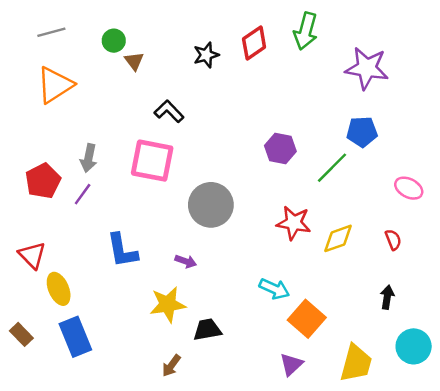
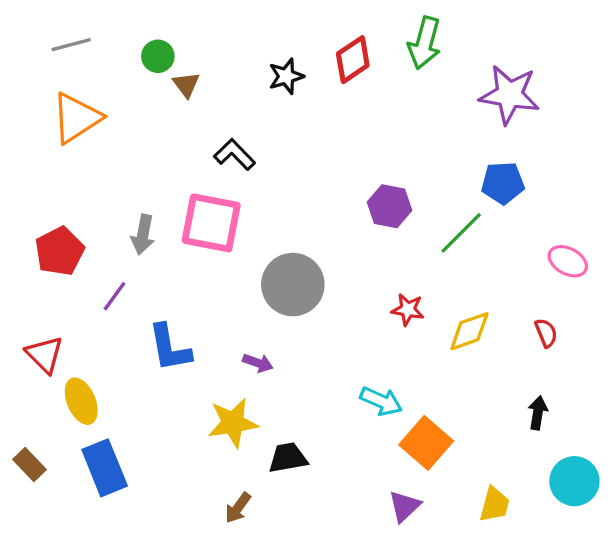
gray arrow: (89, 158) -> (143, 235), moved
purple line: (83, 194) -> (115, 296), moved
red star: (294, 223) -> (408, 310), size x0.7
yellow trapezoid: (356, 363) -> (494, 504), size x0.7

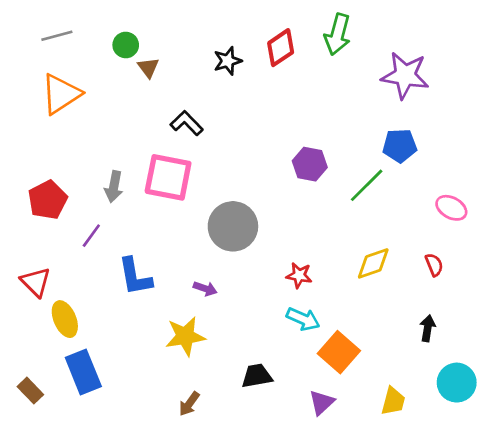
red star: (408, 310) -> (299, 275), moved
black trapezoid: (288, 458) -> (257, 376), moved
brown rectangle: (30, 464) -> (30, 391), moved

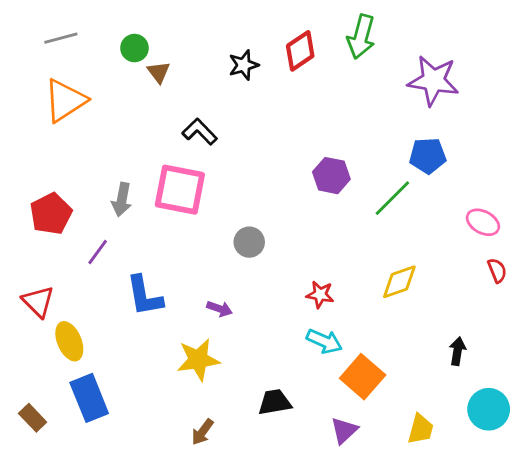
gray circle: (233, 226) -> (249, 242), size x0.6
red semicircle: (434, 265) -> (497, 270), moved

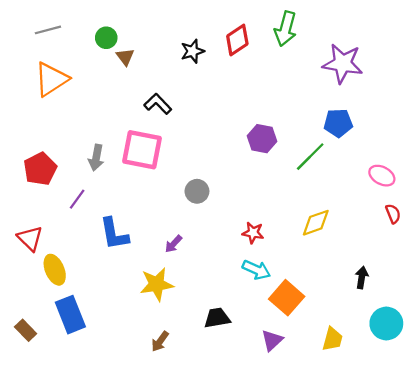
purple arrow: (219, 309) -> (173, 244), turned 114

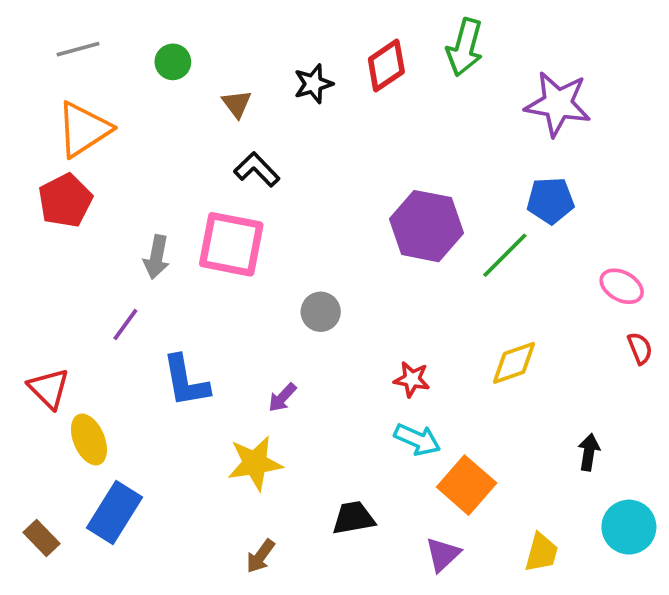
brown triangle: (125, 57) -> (237, 104), moved
purple hexagon: (262, 139) -> (426, 226), size x1.5
red pentagon: (40, 169) -> (65, 201), moved
blue rectangle: (70, 315) -> (115, 512), turned 54

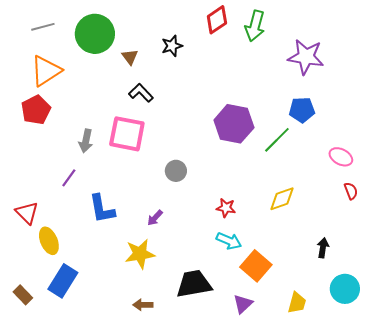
green circle: (173, 62) -> (95, 34), size x2.0
red diamond: (386, 66) -> (217, 20), moved
black trapezoid: (353, 518) -> (194, 284), size x1.5
brown arrow: (260, 556) -> (143, 305), turned 54

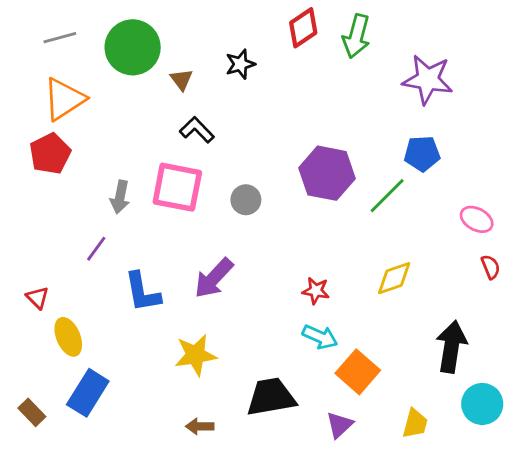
gray circle: (176, 171) -> (246, 200), moved
red triangle: (27, 213) -> (37, 298), size x0.7
purple arrow: (155, 218) -> (214, 278), moved, size x1.8
black arrow: (323, 248) -> (451, 347), size x1.8

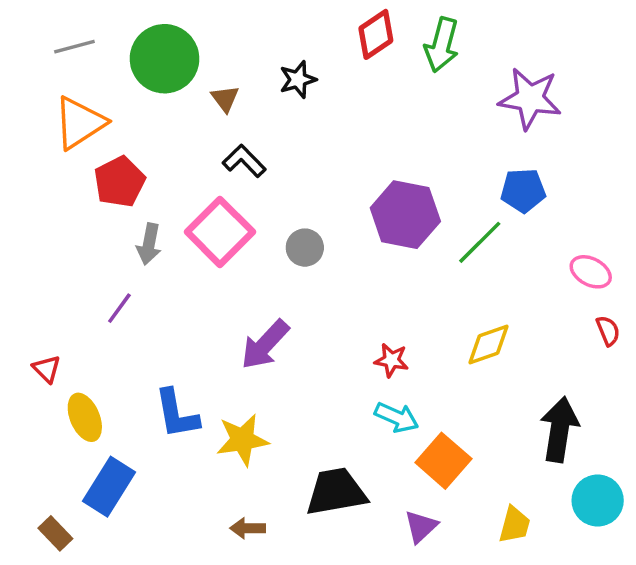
red pentagon: (50, 154) -> (119, 182), moved
pink square: (177, 187) -> (220, 232), turned 34
blue L-shape: (142, 292) -> (177, 414), moved
brown rectangle: (32, 412) -> (55, 533), moved

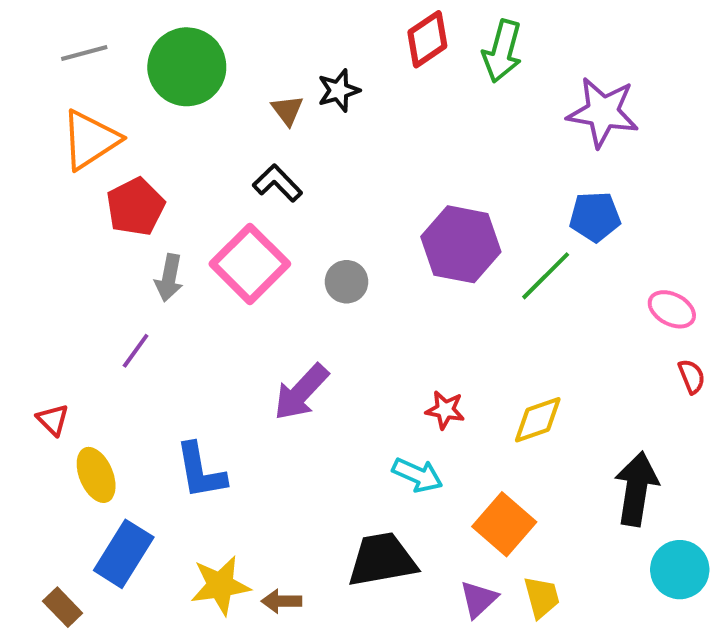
brown triangle: (225, 99) -> (287, 110), moved
yellow diamond: (488, 345) -> (538, 420), moved
cyan arrow: (397, 417) -> (417, 475), moved
yellow star: (242, 440) -> (220, 585), moved
yellow trapezoid: (514, 525) -> (542, 597), moved, turned -30

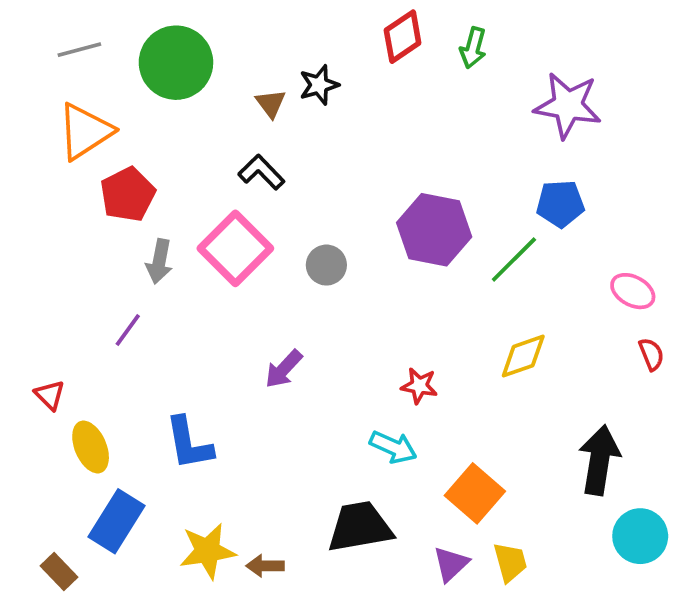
green arrow: (502, 51) -> (473, 48), size x0.7
purple arrow: (301, 392) -> (284, 369), size x0.7
yellow diamond: (538, 420) -> (523, 356), moved

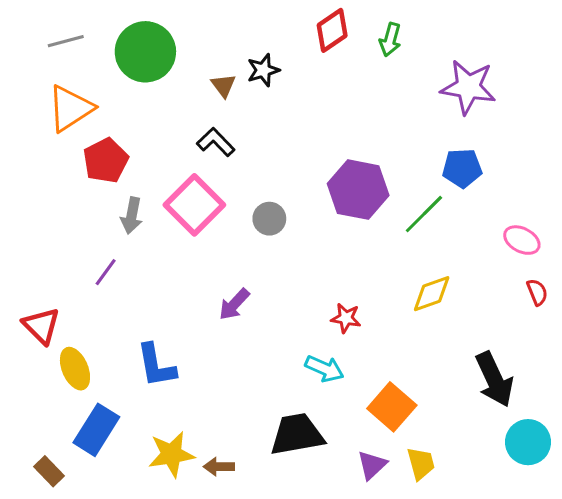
red triangle: (50, 395) -> (41, 326), size x1.5
black arrow: (599, 460) -> (494, 379), turned 146

